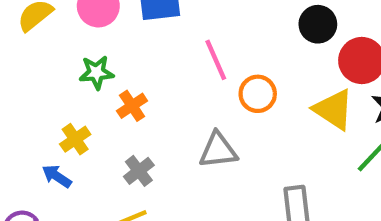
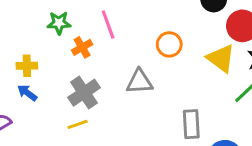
pink line: (216, 60) -> (108, 24), moved
yellow cross: (75, 139) -> (27, 66), moved, turned 30
gray cross: (139, 171) -> (84, 93), size x1.5

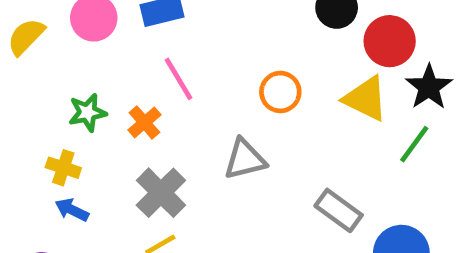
green star: (59, 23) -> (87, 113), moved
yellow cross: (27, 66) -> (63, 168), turned 30
gray rectangle: (191, 124) -> (339, 210), turned -40

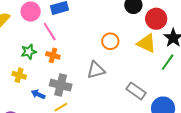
pink line: (178, 79) -> (50, 32), moved
orange cross: (144, 122) -> (53, 55), turned -32
gray cross: (161, 193) -> (61, 85), turned -30
blue arrow: (72, 210) -> (38, 94), moved

